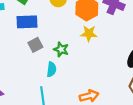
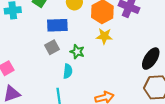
blue rectangle: (27, 22) -> (57, 25), moved

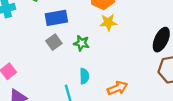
cyan semicircle: (68, 71) -> (84, 76), moved

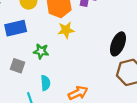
gray square: (54, 42) -> (17, 66), moved, turned -32

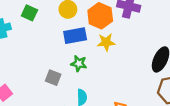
blue rectangle: (16, 28) -> (75, 36), moved

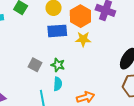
green star: (79, 64) -> (58, 65), moved

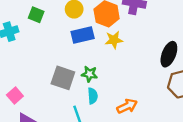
gray square: (35, 65) -> (63, 78), size x1.5

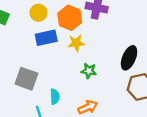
green star: (89, 74) -> (89, 71), moved

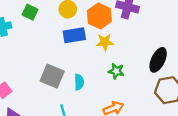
cyan semicircle: (55, 97) -> (79, 82), moved

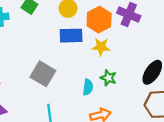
cyan semicircle: (79, 82) -> (88, 87), moved

